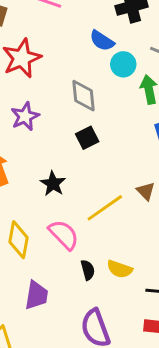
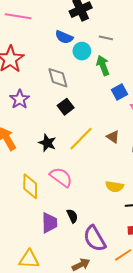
yellow line: (105, 208) -> (81, 139), moved
yellow semicircle: (120, 269) -> (115, 186), moved
black semicircle: (88, 270) -> (72, 216), moved

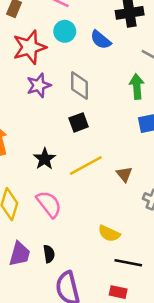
cyan circle: (82, 51) -> (65, 31), moved
purple star: (20, 99) -> (39, 85), moved

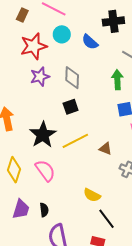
black star: (45, 159) -> (43, 135), size x1.5
brown triangle: (124, 174) -> (105, 149), turned -32
black line: (128, 263) -> (106, 219), turned 40

